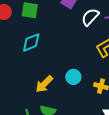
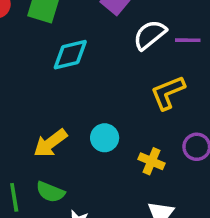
cyan diamond: (31, 42) -> (70, 55), moved

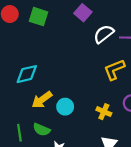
cyan diamond: (70, 55) -> (27, 74), moved
cyan circle: (105, 138) -> (65, 107), moved

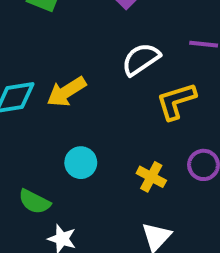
white semicircle: (104, 34) -> (141, 59), moved
yellow arrow: (42, 100) -> (66, 92), moved

